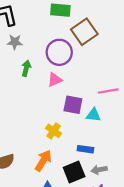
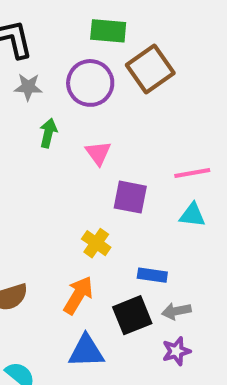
purple circle: (59, 52) -> (90, 83), moved
pink triangle: (55, 80) -> (98, 153), turned -42
cyan triangle: (93, 115) -> (192, 215), moved

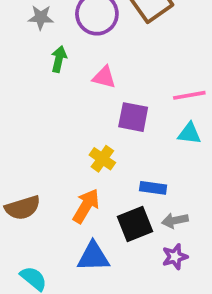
pink triangle: (98, 153) -> (104, 77), turned -40

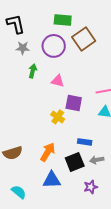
yellow cross: (102, 159) -> (58, 117), moved
purple star: (175, 257) -> (91, 187), moved

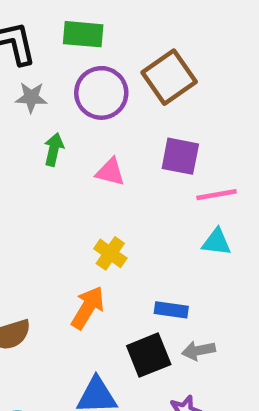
green rectangle: (63, 20) -> (83, 34), moved
purple square: (74, 103) -> (180, 156), moved
orange arrow: (48, 152) -> (88, 308), moved

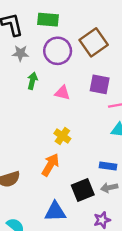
blue rectangle: (171, 310) -> (108, 166), moved

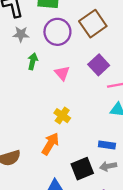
purple square: (100, 84) -> (99, 65), turned 36
pink triangle: (62, 93) -> (62, 73), turned 35

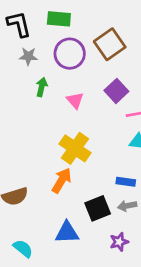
yellow cross: (62, 116) -> (75, 148), size x1.6

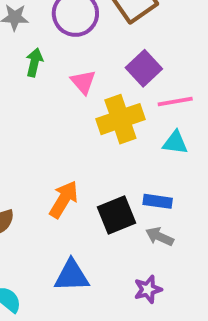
yellow cross: (75, 148) -> (120, 119), moved, turned 36
gray arrow: (127, 206) -> (160, 237), turned 36
black square: (98, 208) -> (117, 215), moved

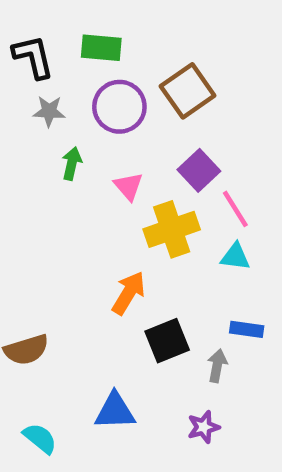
pink line: (175, 101) -> (235, 209), turned 68
orange arrow: (64, 199) -> (129, 293), moved
blue rectangle: (158, 201) -> (247, 329), moved
gray arrow: (160, 237) -> (217, 366), turned 76

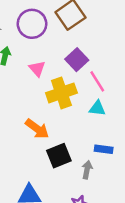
orange arrow: (129, 293) -> (37, 129), turned 95

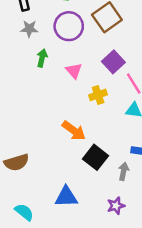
yellow cross: (61, 93) -> (98, 95), size x0.6
black square: (59, 156) -> (95, 157), turned -30

